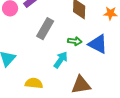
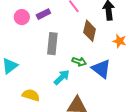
gray rectangle: (45, 29) -> (52, 44), turned -35

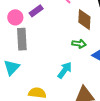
gray rectangle: (52, 44) -> (22, 39), moved
green arrow: (79, 62) -> (79, 44), moved

